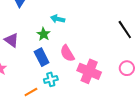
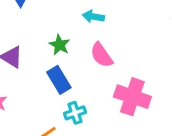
cyan arrow: (58, 19) -> (93, 17), moved
pink semicircle: (67, 53) -> (102, 55), moved

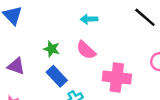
cyan arrow: (93, 17) -> (89, 19), moved

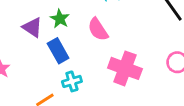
purple triangle: (16, 66) -> (32, 27), moved

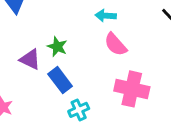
pink semicircle: (98, 29) -> (115, 44), moved

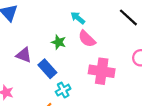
cyan arrow: (106, 16) -> (78, 18), turned 40
green star: (57, 47) -> (59, 42), moved

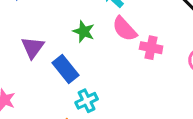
purple triangle: (24, 55) -> (33, 47), turned 42
pink cross: (102, 71) -> (151, 48), moved, size x0.6

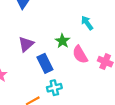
pink semicircle: (125, 29) -> (80, 55), moved

